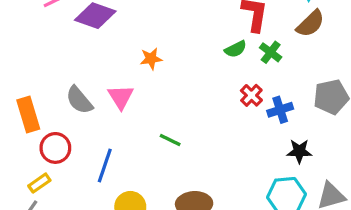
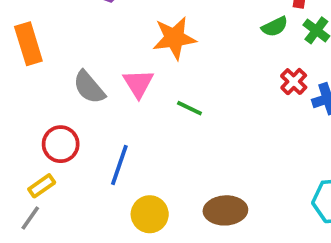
orange star: (151, 59) -> (174, 38), size x1.6
orange rectangle: (28, 114) -> (28, 44), moved
green line: (170, 140) -> (189, 108), moved

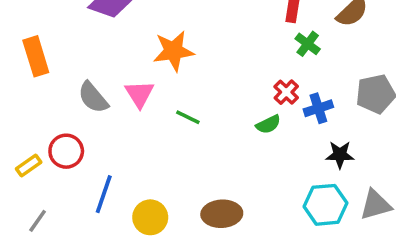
green semicircle: (275, 27) -> (268, 124), moved
blue line: (119, 165) -> (104, 194), moved
yellow rectangle: (42, 186) -> (29, 165), moved

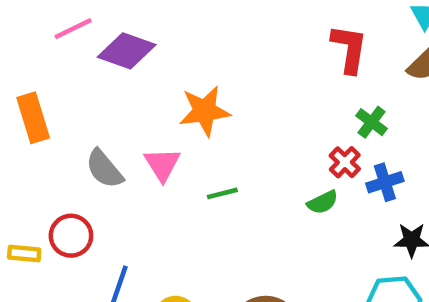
green cross: (308, 44) -> (372, 122), moved
green line: (188, 117) -> (222, 193), turned -40
yellow rectangle: (29, 165) -> (24, 254), turned 40

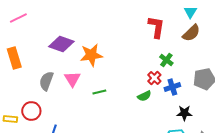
pink line: (73, 29) -> (18, 18), moved
purple diamond: (127, 51) -> (61, 44), moved
gray semicircle: (104, 169) -> (46, 81), turned 60

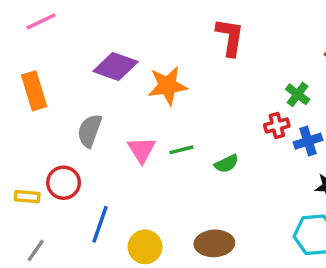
red L-shape: (156, 27) -> (230, 37), moved
red cross: (154, 78) -> (277, 125), turned 32
pink triangle: (72, 79) -> (142, 150), moved
green semicircle: (144, 96) -> (227, 164), moved

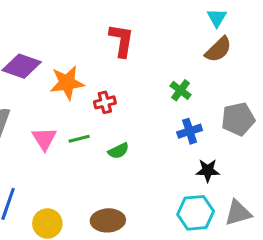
red cross: (277, 125) -> (105, 102), moved

